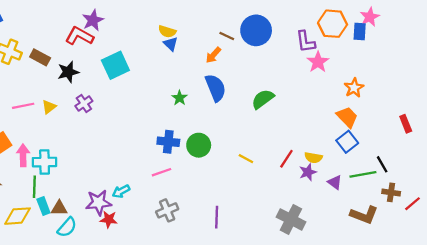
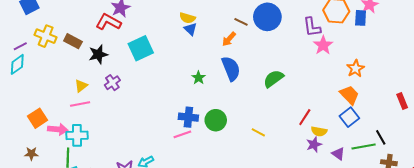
pink line: (23, 106) -> (80, 104), moved
pink arrow: (23, 155) -> (58, 129), turned 96
red line: (286, 159) -> (305, 117), moved
pink line: (162, 172) -> (182, 134), moved

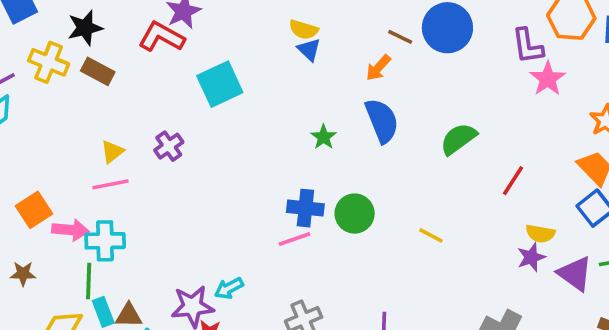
black star: (98, 54) -> (85, 28), moved
red line: (305, 117) -> (513, 181), moved
purple triangle: (338, 154) -> (575, 274), size x1.5

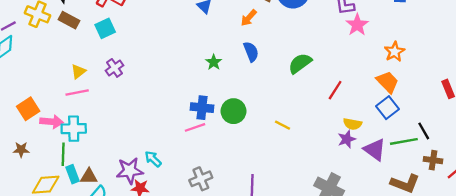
cyan square: (220, 84) -> (105, 28), moved, size x0.7
blue semicircle: (382, 121) -> (251, 52), size x0.7
cyan arrow: (229, 288) -> (153, 159), turned 72

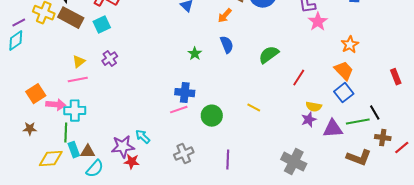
brown rectangle: (69, 20) -> (71, 18), size x1.4
green circle: (234, 111) -> (212, 116), moved
purple triangle: (375, 150) -> (333, 129), turned -40

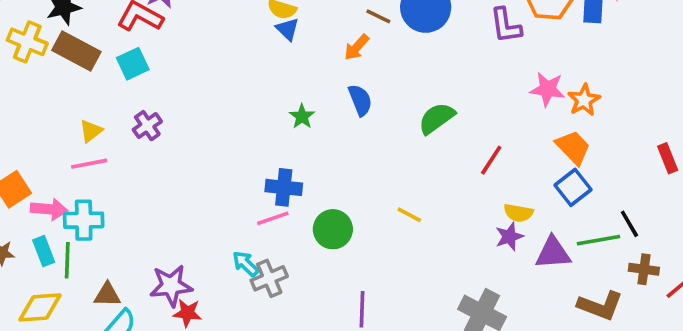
pink star: (318, 22) -> (548, 89), moved, turned -30
cyan arrow: (143, 137) -> (246, 264), moved
cyan rectangle: (74, 150) -> (44, 251), moved
gray cross: (184, 154) -> (269, 278), moved

